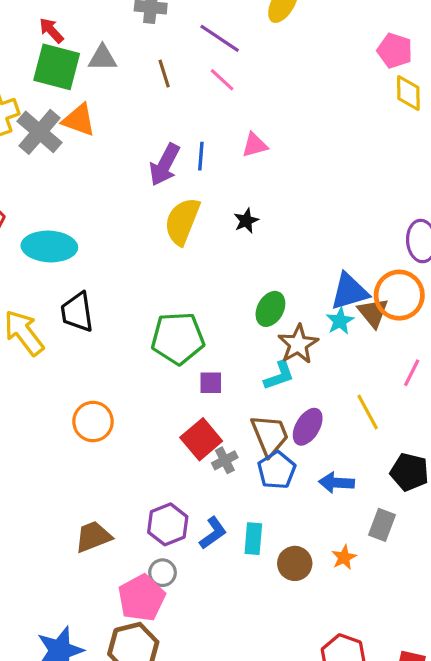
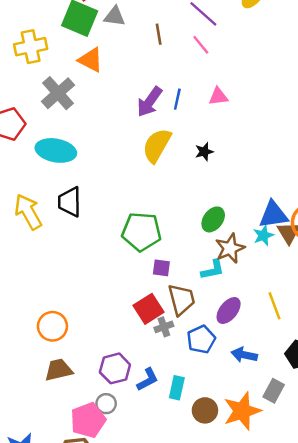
gray cross: (40, 132) -> (58, 93), moved
orange circle: (93, 422) -> (52, 326), moved
brown trapezoid: (270, 435) -> (182, 300), moved
orange star: (344, 557) -> (242, 411), size x2.0

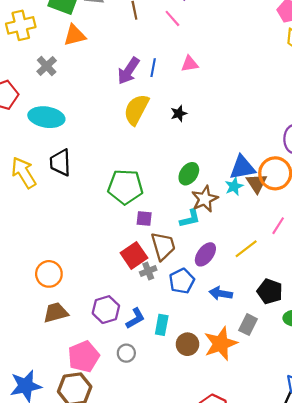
orange triangle: (91, 60) -> (75, 35), turned -40
gray cross: (58, 93) -> (47, 66), size x0.7
yellow line: (274, 306) -> (246, 249), turned 75
gray circle: (106, 404) -> (126, 353), moved

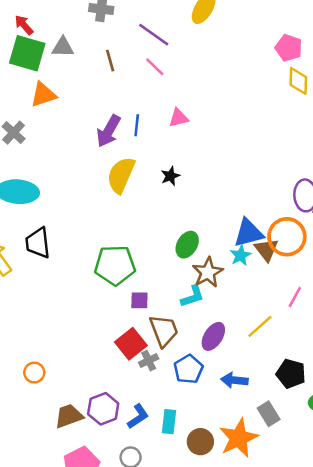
orange circle: (49, 274) -> (34, 373), size x0.7
brown trapezoid: (56, 313) -> (69, 416), moved
gray rectangle: (248, 325) -> (269, 414), turned -54

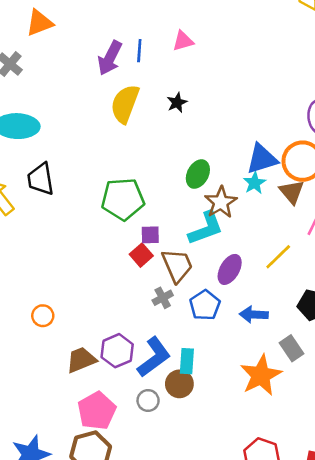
brown triangle: (266, 250) -> (292, 192), moved
cyan L-shape: (192, 296) -> (206, 228), size x1.4
red square: (131, 344) -> (141, 255), moved, size x0.7
blue L-shape: (138, 416) -> (154, 357), size x1.5
brown circle: (200, 442) -> (179, 384), moved

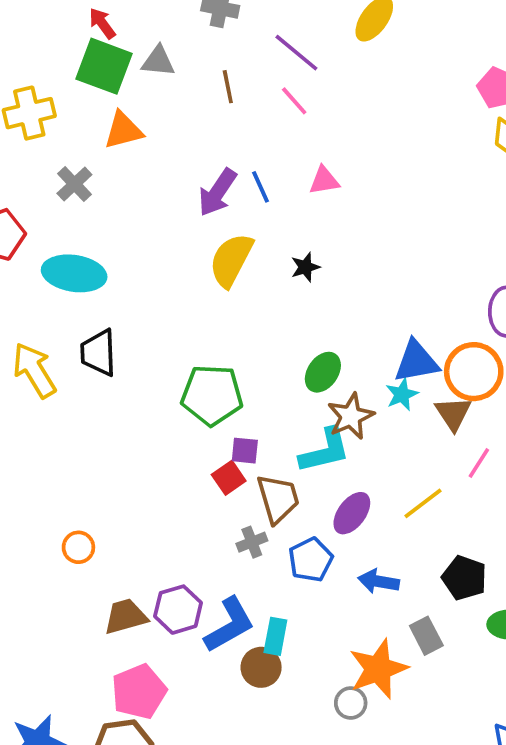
blue line: (139, 51) -> (261, 187), turned -35
gray circle: (148, 401) -> (351, 703), moved

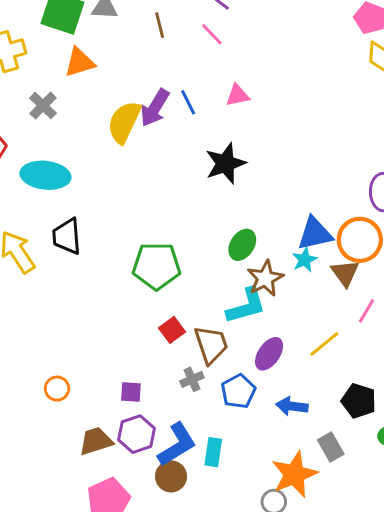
yellow semicircle: (231, 260) -> (124, 122), moved
black star: (305, 267) -> (225, 163), size x1.8
purple square: (245, 451) -> (131, 392), moved
brown circle: (261, 667) -> (171, 476), moved

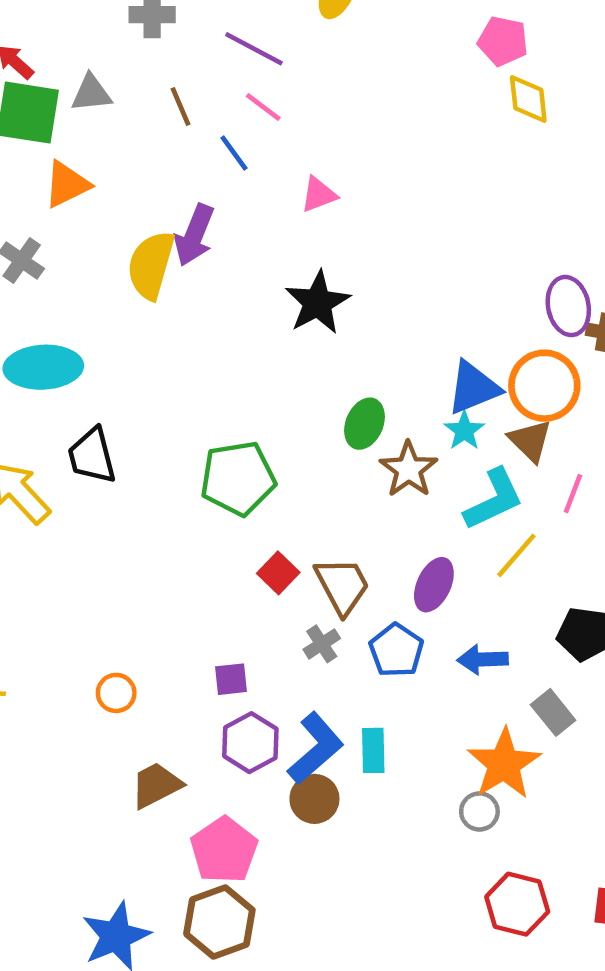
blue line: (188, 102) -> (234, 153), moved
cyan L-shape: (246, 306) -> (494, 499), moved
brown trapezoid: (96, 441) -> (156, 785), moved

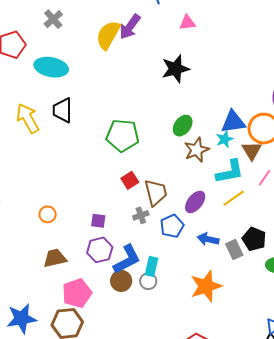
gray rectangle: (553, 712) -> (234, 249), moved
gray circle: (479, 811) -> (148, 281), moved

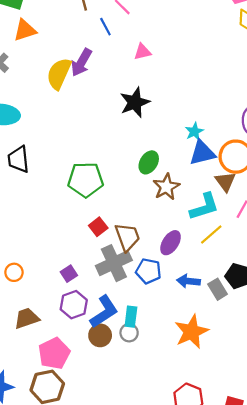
cyan star: (225, 139) -> (194, 132), moved
gray cross: (141, 215) -> (114, 263), size x2.0
purple square: (98, 221) -> (69, 274), turned -35
blue pentagon: (172, 226) -> (148, 271), turned -30

